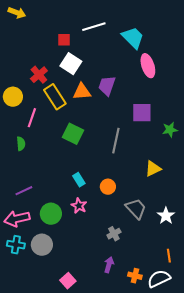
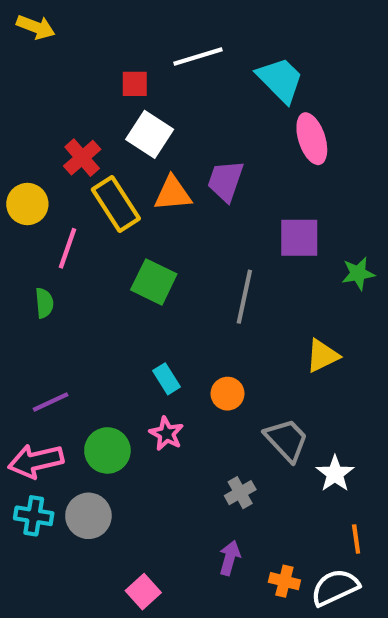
white star: (166, 216) -> (335, 474), moved

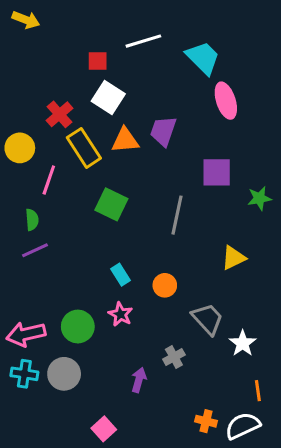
purple line: (51, 402) -> (35, 250), moved
purple arrow: (230, 558) -> (139, 380), moved

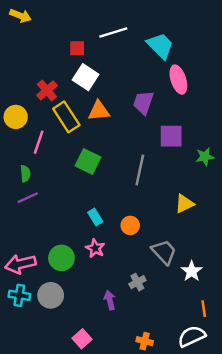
purple trapezoid: (163, 131) -> (143, 102), moved
purple arrow: (139, 380) -> (110, 300), turned -30
orange cross: (206, 421) -> (145, 341), moved

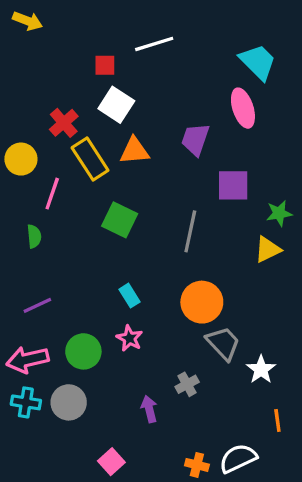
cyan trapezoid: (160, 46) -> (258, 62), moved
purple line: (28, 198) -> (37, 305), moved
yellow triangle: (184, 204) -> (268, 249), moved
orange circle: (130, 225) -> (202, 302), moved, size x1.6
white semicircle: (192, 336) -> (238, 458), moved

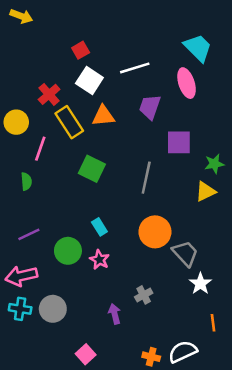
white line: (154, 44) -> (135, 68), moved
red square: (105, 65) -> (81, 50), turned -30
gray trapezoid: (223, 343) -> (185, 253), moved
green circle: (83, 351) -> (68, 251), moved

